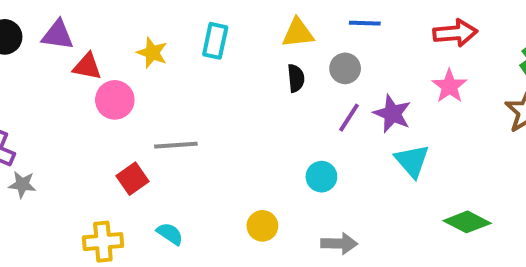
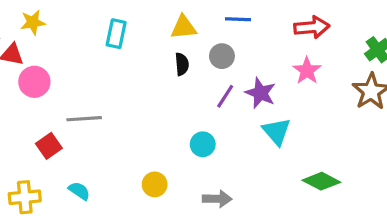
yellow star: (152, 53) -> (33, 22), moved, turned -30

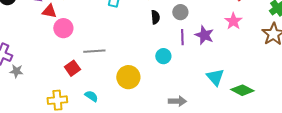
purple line: (225, 96) -> (182, 37), turned -35
cyan triangle: (276, 131) -> (215, 77), moved
cyan circle: (203, 144) -> (163, 56), moved
yellow circle: (155, 184) -> (128, 77), moved, size x1.5

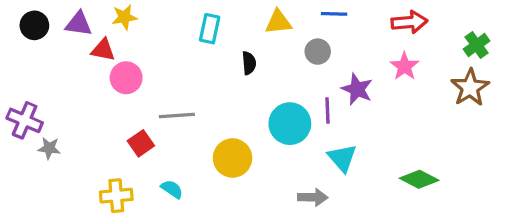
black semicircle: (155, 17) -> (249, 63), moved
purple line: (182, 37) -> (328, 111), moved
cyan circle: (163, 56) -> (290, 124), size x1.6
cyan triangle: (215, 77) -> (342, 158), moved

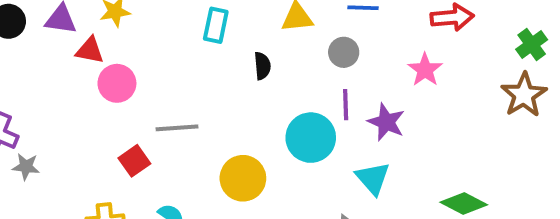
pink star: (404, 66) -> (425, 70), moved
purple star: (357, 89) -> (386, 122), moved
purple line: (328, 111) -> (346, 105), moved

